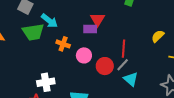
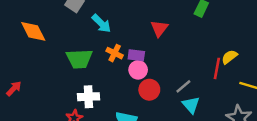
purple rectangle: (90, 29) -> (136, 55), moved
green trapezoid: (33, 32) -> (79, 59), moved
red line: (124, 49) -> (217, 68), moved
red circle: (105, 66) -> (149, 90), moved

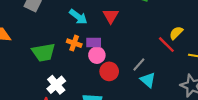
cyan arrow: (101, 23) -> (78, 17), moved
red line: (217, 68) -> (166, 45), turned -48
white cross: (88, 97) -> (56, 85), turned -30

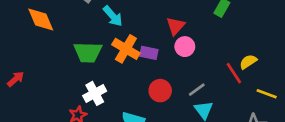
cyan arrow: (78, 17) -> (113, 16), moved
orange cross: (74, 43) -> (126, 49), size x1.5
pink circle: (97, 55) -> (185, 47), moved

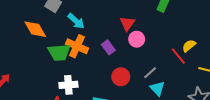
orange diamond: (41, 19) -> (35, 29), moved
orange cross: (126, 49) -> (77, 46), moved
purple rectangle: (149, 53) -> (108, 47), turned 48
white cross: (95, 93) -> (68, 85), turned 30

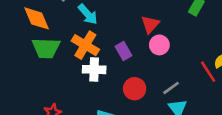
green trapezoid: (59, 52) -> (46, 48), moved
white cross: (68, 85) -> (94, 70), moved

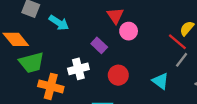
orange cross: (85, 45) -> (51, 86), moved
gray line: (171, 88) -> (182, 60), moved

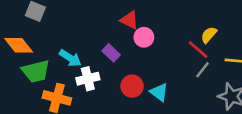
red triangle: (115, 16) -> (129, 20), turned -30
cyan arrow: (59, 23) -> (70, 58), moved
cyan triangle: (160, 81) -> (159, 92), moved

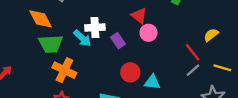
yellow semicircle: (209, 35) -> (211, 35), moved
white cross: (88, 79) -> (95, 27), moved
cyan triangle: (159, 92) -> (152, 82), turned -42

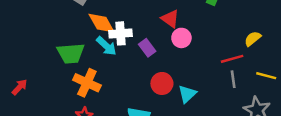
orange diamond: (40, 19) -> (102, 23), moved
red line: (193, 52) -> (232, 59), turned -66
gray line: (193, 70) -> (233, 79), turned -56
cyan triangle: (152, 82) -> (187, 94), turned -48

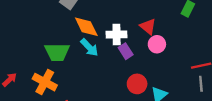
white cross: (120, 33) -> (117, 35), moved
orange cross: (87, 83) -> (45, 82), moved

